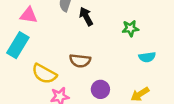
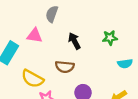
pink triangle: (29, 15) -> (35, 36), moved
black arrow: (86, 16) -> (74, 41), moved

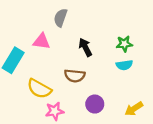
cyan semicircle: (125, 64) -> (124, 65), moved

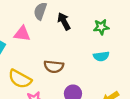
green star: (124, 44) -> (101, 27), moved
black arrow: (85, 47) -> (64, 21), moved

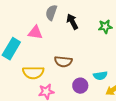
cyan semicircle: (101, 56) -> (100, 76), moved
yellow semicircle: (20, 79) -> (33, 73), turned -30

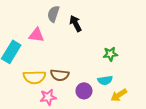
green star: (105, 27) -> (110, 54), moved
brown semicircle: (63, 62) -> (60, 75), moved

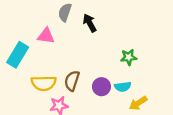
brown semicircle: (60, 75) -> (72, 81), turned 102
purple circle: (84, 91) -> (101, 87), moved

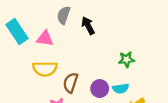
cyan rectangle: (18, 55) -> (17, 31), moved, turned -65
yellow semicircle: (44, 83) -> (45, 69), moved

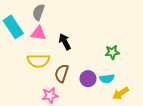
gray semicircle: (64, 15) -> (38, 12), moved
black arrow: (88, 26) -> (65, 42), moved

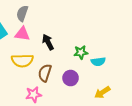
green star: (112, 52) -> (81, 52), moved
cyan semicircle: (107, 79) -> (98, 62), moved

